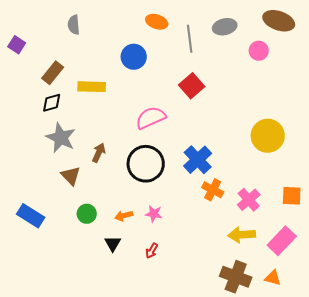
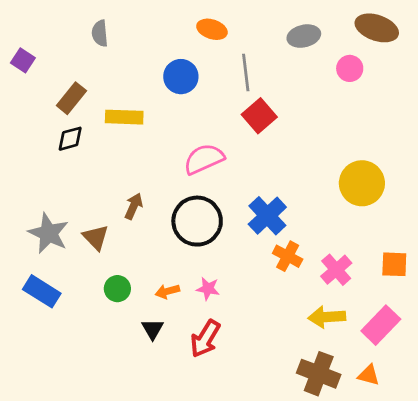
gray line: (190, 39) -> (246, 72), moved
gray star: (61, 138) -> (49, 233), moved
red arrow: (152, 251) -> (205, 339), size x1.8

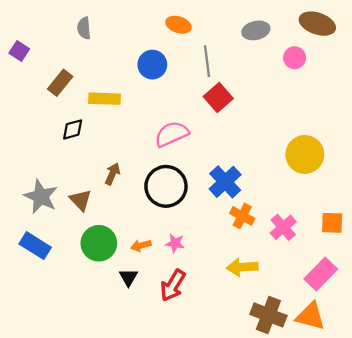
black diamond: (70, 139) -> (73, 129), moved
green circle: (117, 289) -> (99, 243), size x1.6
yellow arrow: (327, 317) -> (242, 267), moved
orange triangle: (369, 375) -> (311, 316), size x1.6

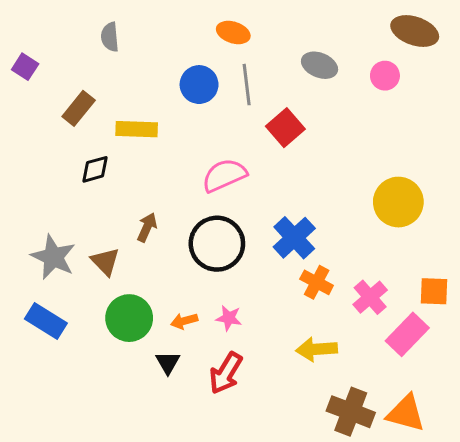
gray ellipse: (256, 30) -> (320, 65), moved, turned 35
gray line: (207, 61) -> (247, 85), moved
pink rectangle: (321, 274) -> (407, 334), moved

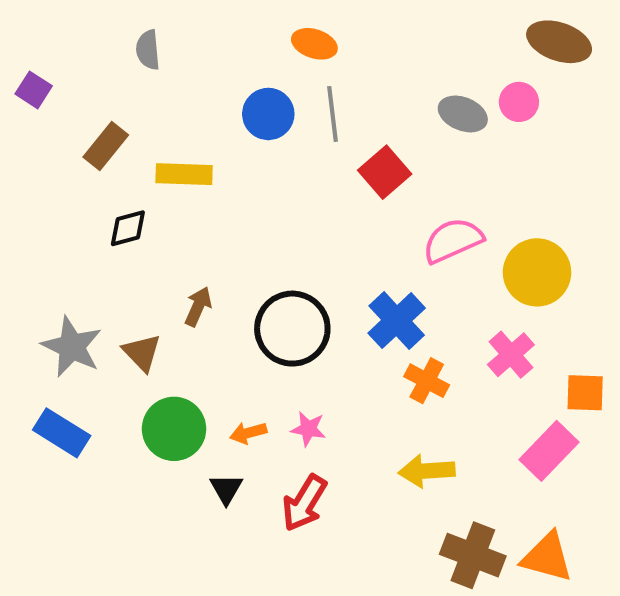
gray ellipse: (320, 65) -> (463, 114), moved
pink semicircle: (224, 175) -> (453, 240), moved
pink cross: (370, 297) -> (511, 355), moved

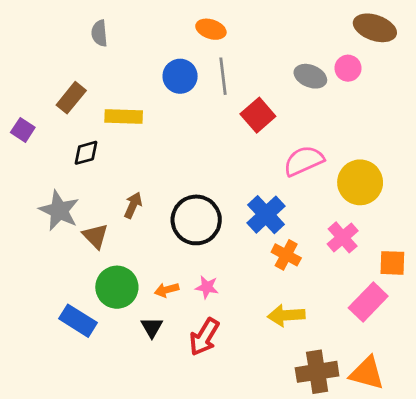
purple square: (34, 90) -> (23, 130), moved
gray star: (72, 347) -> (59, 211), moved
blue rectangle: (62, 433) -> (78, 321), moved
brown cross: (473, 555) -> (317, 372), turned -30

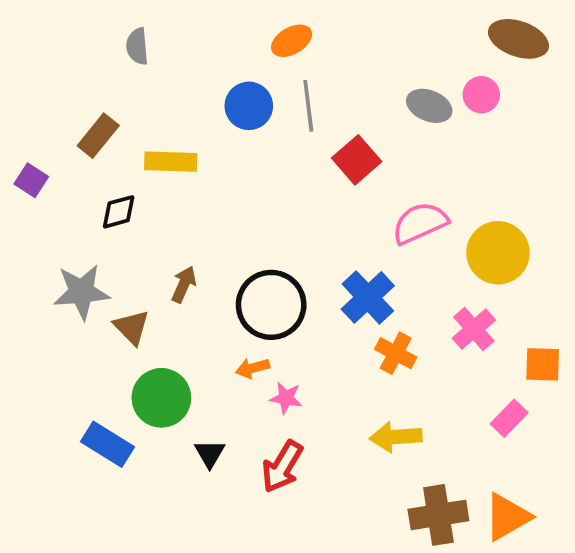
orange ellipse: (211, 29) -> (292, 41), turned -48
gray star: (59, 211) -> (81, 292), turned -30
orange arrow: (167, 290) -> (253, 368), moved
pink rectangle: (368, 302) -> (509, 418), size x0.7
orange triangle: (367, 373) -> (507, 517), turned -45

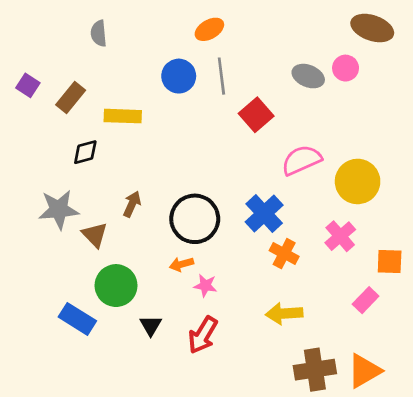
purple square: (31, 180) -> (28, 85), moved

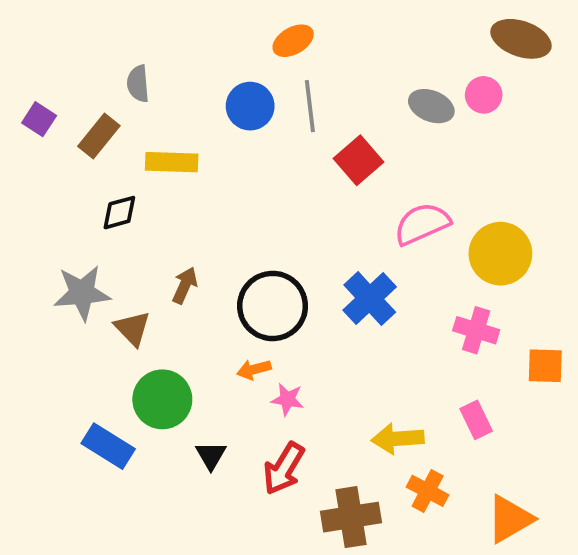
gray semicircle: (99, 33) -> (138, 84), moved
pink cross: (340, 236) -> (476, 330), turned -32
orange cross: (284, 254) -> (428, 491), moved
pink rectangle: (366, 300) -> (476, 420), moved, turned -70
brown cross: (315, 370) -> (351, 517), moved

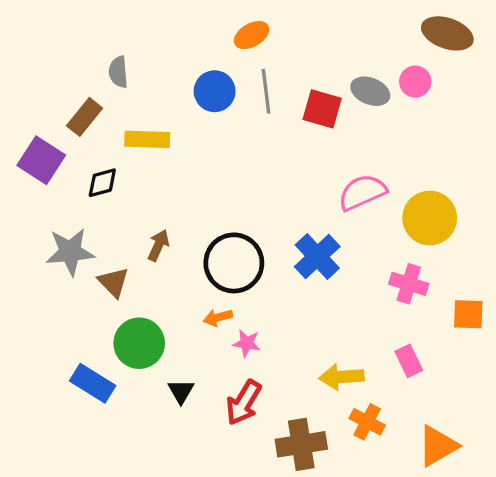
purple square: (39, 119) -> (41, 160), moved, size x1.6
red square: (358, 160) -> (322, 109), moved, turned -33

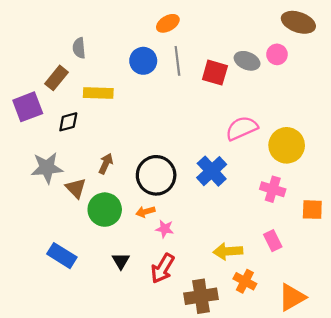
purple square: (41, 160) -> (28, 107), turned 36
green circle: (139, 343) -> (105, 210), moved

